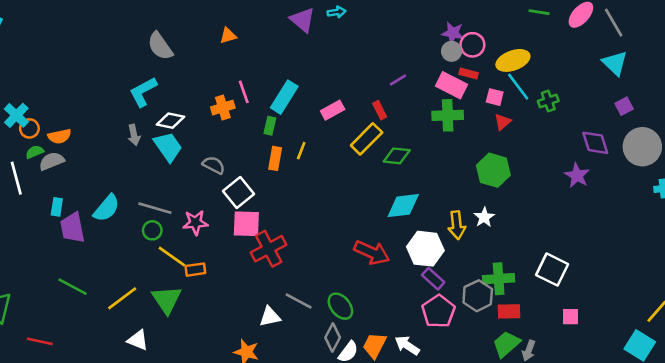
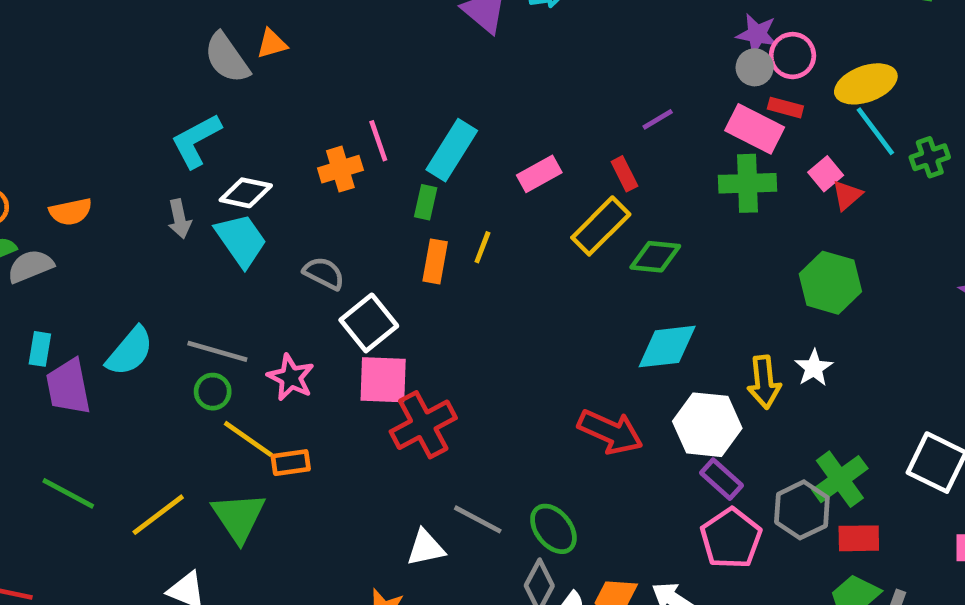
orange triangle: (228, 36) -> (272, 44), moved
pink square: (495, 97) -> (826, 174), moved, turned 36
orange semicircle: (59, 136) -> (71, 212), moved
pink star: (195, 223) -> (291, 377), turned 30
green cross: (499, 279) -> (840, 479), turned -32

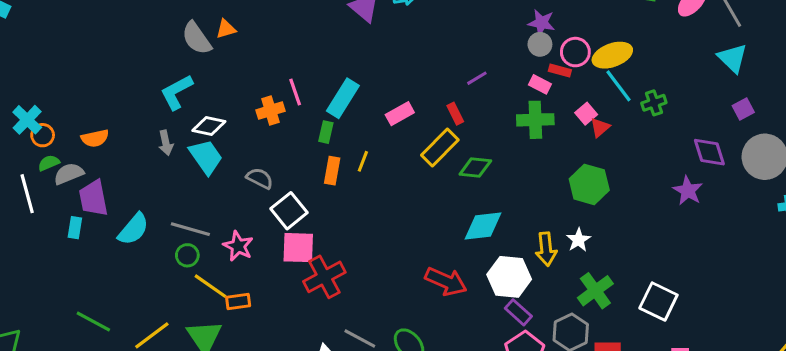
pink circle: (792, 56) -> (575, 52), moved
pink rectangle: (755, 129) -> (540, 84), size x0.6
purple trapezoid: (68, 387) -> (93, 198), moved
green cross: (840, 479) -> (595, 291), moved

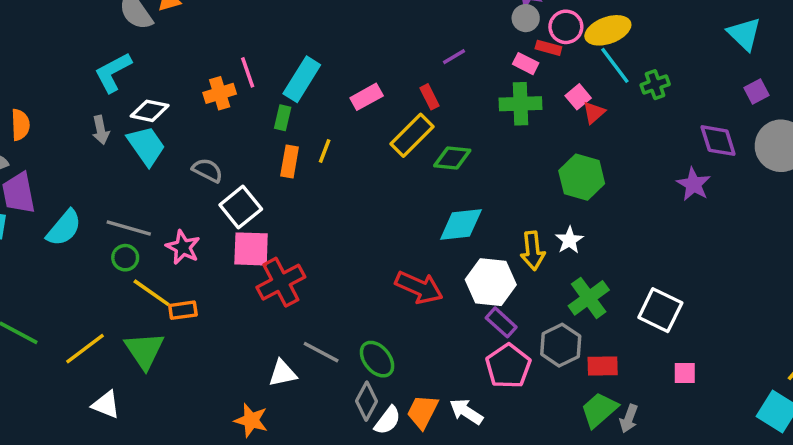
orange semicircle: (95, 138) -> (20, 125), turned -80

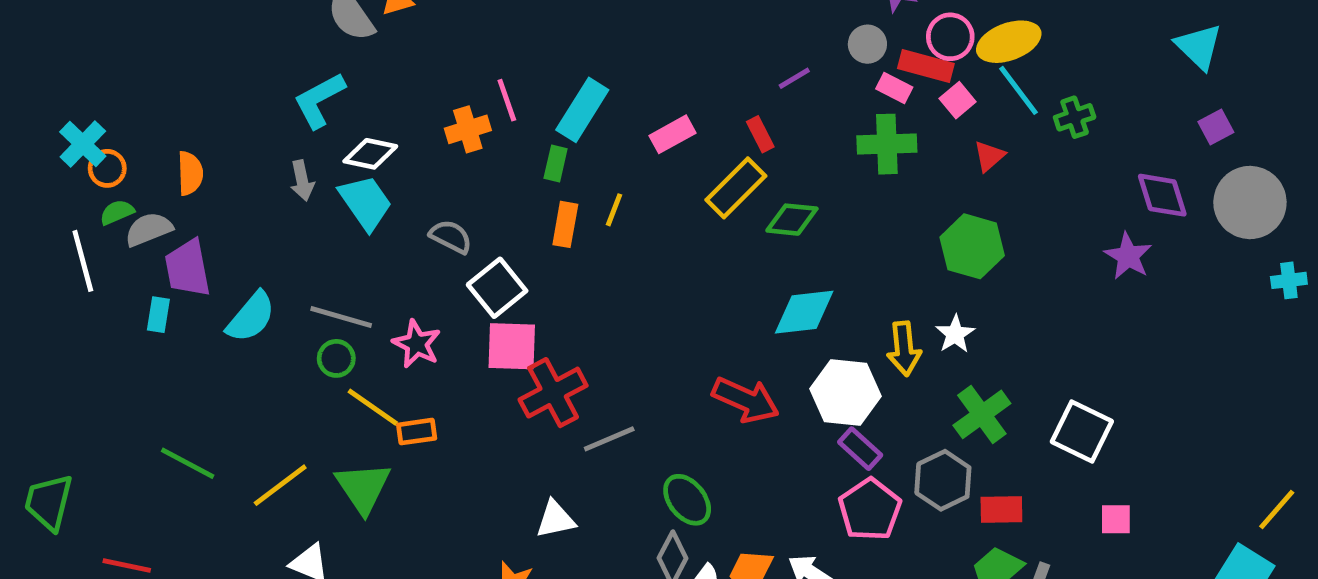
gray circle: (526, 18) -> (867, 44), moved
red rectangle: (548, 48) -> (926, 66), size x1.5
pink square: (578, 97) -> (958, 100), moved
gray line: (321, 352) -> (609, 439), moved, turned -51

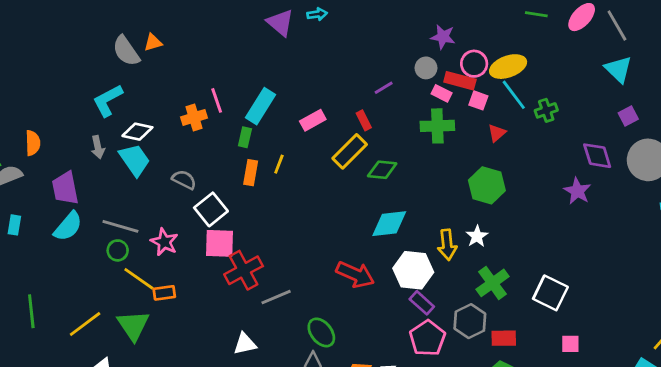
pink square: (958, 100) -> (478, 100), turned -30
purple trapezoid: (188, 268) -> (65, 188), moved
green line: (188, 463) -> (31, 311), turned 56

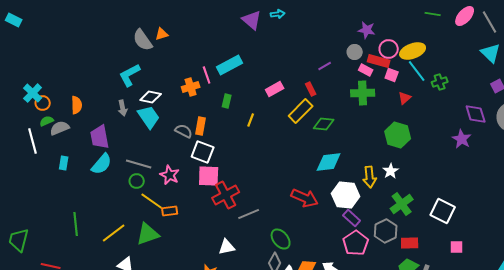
cyan rectangle: (260, 106) -> (230, 65), moved, turned 30
orange rectangle: (251, 173) -> (201, 126), moved
white square: (211, 209) -> (203, 152), turned -30
green triangle: (133, 325) -> (148, 234), turned 45

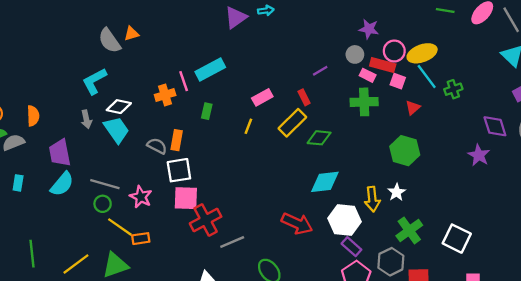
purple triangle: (252, 20) -> (236, 17), turned 45
yellow line: (251, 120) -> (248, 126), moved
white square: (203, 152) -> (179, 170), turned -30

